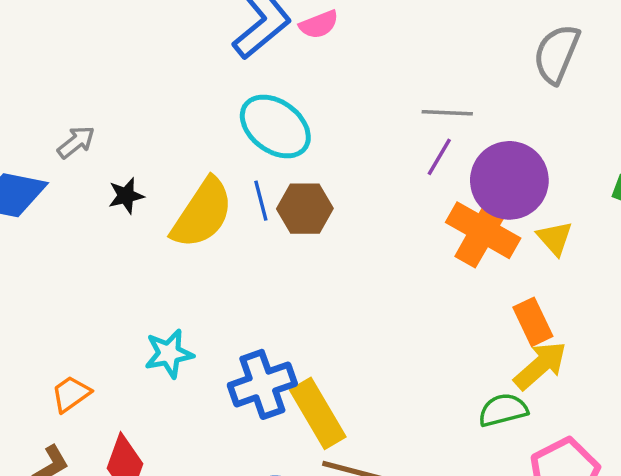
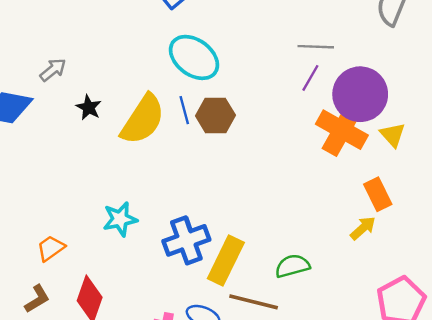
black star: (126, 196) -> (89, 107), turned -30
yellow arrow: (540, 366) -> (363, 228), moved, size x0.7
green semicircle: (503, 410) -> (292, 266), moved
yellow rectangle: (318, 413) -> (226, 261), turned 57

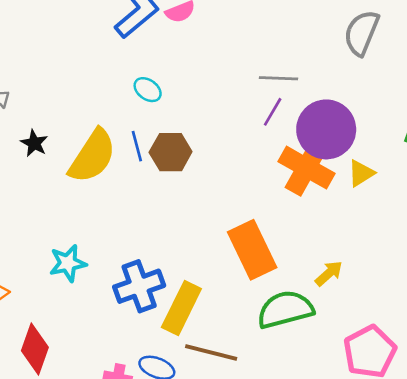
cyan ellipse: (194, 57) -> (148, 90), size x0.5
yellow triangle: (393, 135) -> (361, 173), turned 40
orange rectangle: (378, 194) -> (252, 250), moved, size x1.6
green semicircle: (292, 266) -> (285, 309), moved, size x1.5

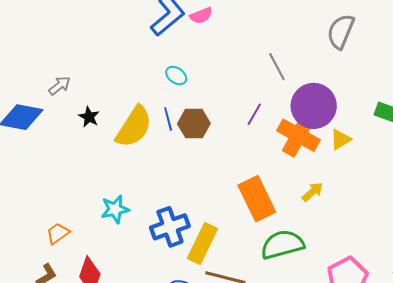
gray line: (279, 78) -> (277, 67), turned 60
purple line: (273, 112) -> (254, 114), moved
yellow arrow: (329, 273) -> (312, 192), moved

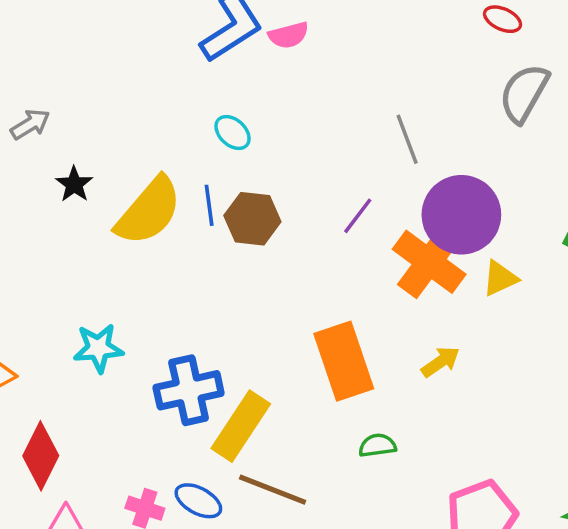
green semicircle: (282, 245) -> (377, 445), size x0.5

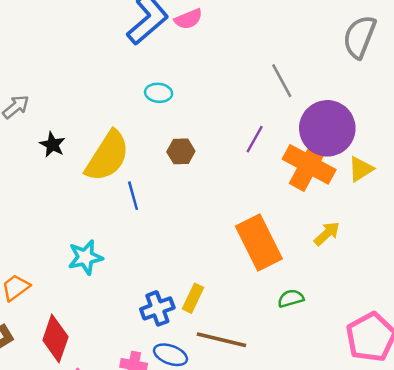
cyan ellipse: (233, 133) -> (159, 93), turned -30
blue line: (209, 205) -> (133, 196), moved
brown hexagon: (252, 219) -> (181, 151), size x0.7
blue cross: (189, 390) -> (157, 308), moved, size x0.7
yellow rectangle: (241, 426) -> (193, 298), size x0.6

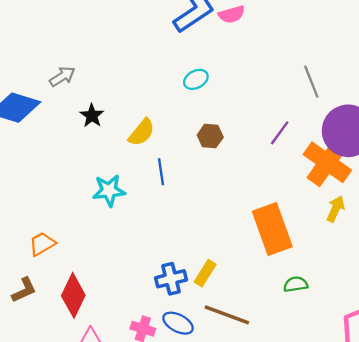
cyan ellipse: (159, 93) -> (196, 79), turned -40
yellow semicircle: (107, 156) -> (142, 132), size x0.6
yellow arrow: (327, 234) -> (336, 209), moved, turned -30
cyan star: (85, 257) -> (109, 190), moved

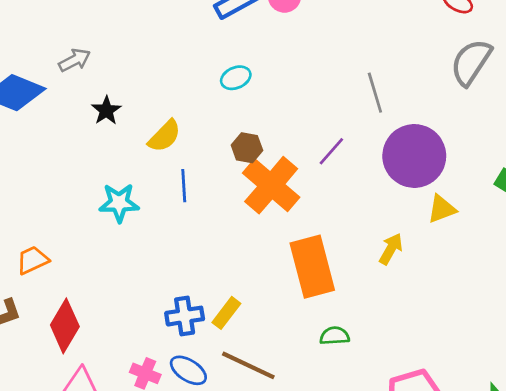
orange cross: (327, 162) -> (271, 185), moved

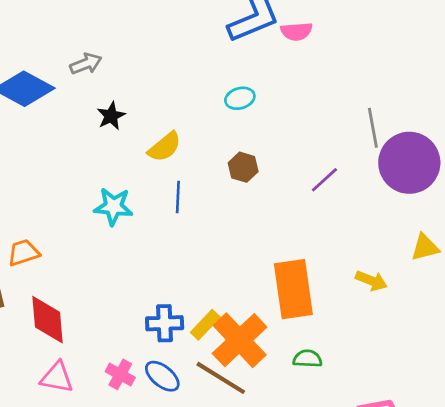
purple circle: (414, 156) -> (409, 163), moved
orange cross: (271, 185) -> (240, 340), moved
yellow arrow: (391, 249) -> (371, 281), turned 76
red diamond: (65, 326) -> (48, 320), turned -42

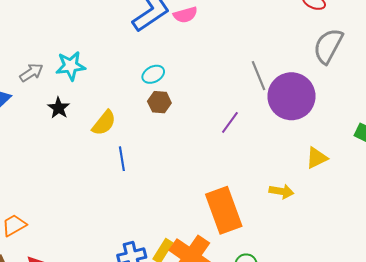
brown hexagon: (243, 167) -> (159, 102), moved
cyan star: (113, 207) -> (71, 66), moved

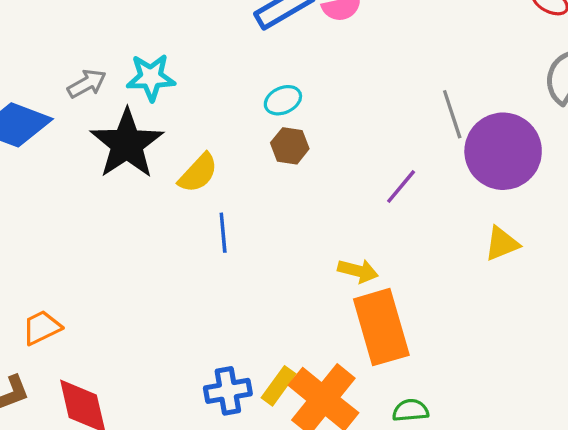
black star: (59, 108) -> (127, 144), size x2.0
yellow triangle: (317, 158) -> (502, 244), moved
yellow arrow: (281, 191) -> (358, 271), moved

